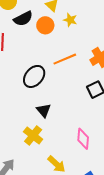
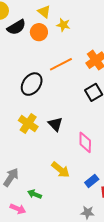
black triangle: (44, 110) -> (55, 124), moved
yellow cross: (33, 136) -> (28, 123), moved

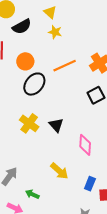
yellow star: (63, 25) -> (55, 32), moved
orange circle: (39, 32) -> (25, 61), moved
blue rectangle: (92, 181) -> (90, 184), turned -32

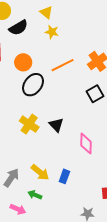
yellow arrow: (59, 171) -> (40, 172), moved
blue rectangle: (90, 184) -> (64, 176), moved

